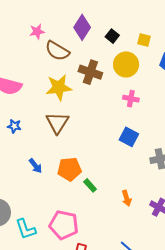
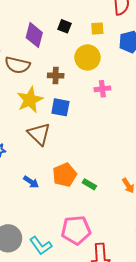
black square: (112, 36) -> (64, 26), moved
brown cross: (90, 72) -> (56, 76), size x0.7
blue square: (129, 137) -> (60, 107), moved

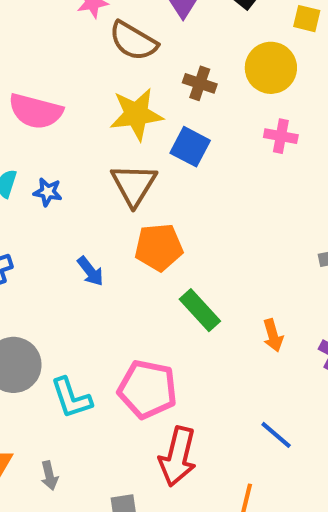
orange pentagon: (65, 175) -> (159, 247), moved
green rectangle: (89, 184) -> (200, 310), size x1.5

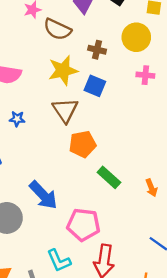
blue arrow: (90, 271) -> (43, 195), moved, size x1.8
cyan L-shape: (71, 398) -> (59, 261), moved

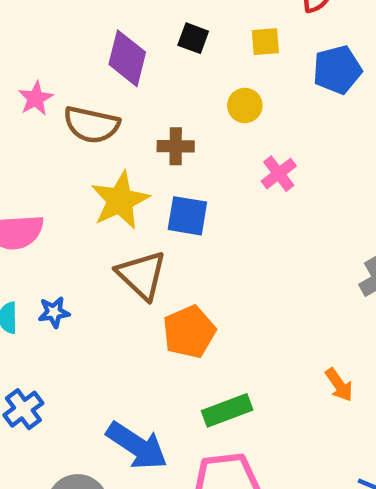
yellow circle: (136, 37) -> (245, 105), size x0.6
pink cross: (145, 75) -> (279, 174), turned -30
green rectangle: (109, 177) -> (227, 410), moved, turned -50

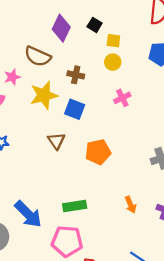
yellow square: (265, 42) -> (113, 41), moved
pink star: (36, 98) -> (12, 77), moved
brown triangle: (142, 275) -> (56, 141), moved, size x0.7
orange pentagon: (189, 332) -> (98, 152), moved

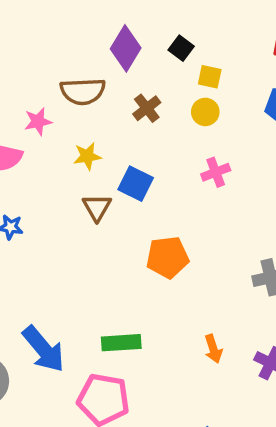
brown semicircle: (38, 56) -> (83, 91), turned -32
brown cross: (76, 75) -> (147, 108), moved, turned 35
yellow star: (44, 95) -> (87, 156), size x0.6
brown triangle: (56, 141) -> (97, 207), moved

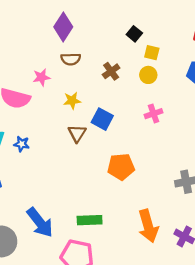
purple diamond: (126, 48) -> (63, 27), moved
brown semicircle: (83, 91) -> (71, 59), size x0.7
orange arrow: (213, 349) -> (148, 226), size x1.8

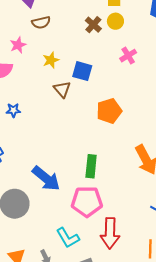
brown cross: (111, 71) -> (93, 25), moved
green rectangle: (90, 220) -> (91, 166), turned -70

